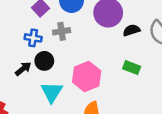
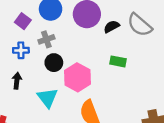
black circle: (44, 61) -> (54, 63), moved
black arrow: (23, 69) -> (17, 81), turned -35

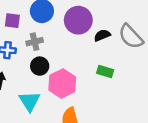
purple square: (23, 21) -> (12, 21), turned -35

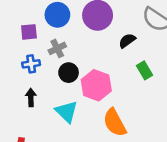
black semicircle: (102, 35) -> (127, 41), moved
green rectangle: (105, 72) -> (144, 70), moved, turned 56

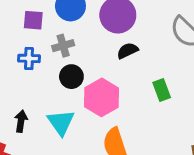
black semicircle: (127, 41) -> (127, 51), moved
black arrow: (31, 98) -> (21, 121), moved

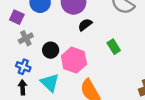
purple square: (33, 20) -> (17, 17), turned 32
gray cross: (63, 46) -> (26, 38), moved
blue cross: (29, 58) -> (23, 67), moved, turned 32

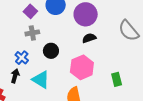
green rectangle: (114, 47) -> (117, 79), moved
pink hexagon: (74, 60) -> (82, 67), moved
cyan triangle: (50, 83) -> (41, 80), turned -30

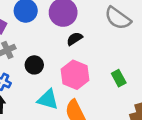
cyan triangle: (41, 80) -> (48, 99), moved

